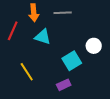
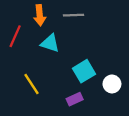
white circle: (94, 46) -> (112, 84), moved

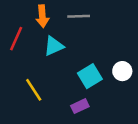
cyan triangle: (50, 43) -> (54, 46), turned -42
white circle: (112, 84) -> (122, 71), moved

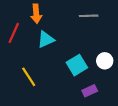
gray line: (79, 16) -> (89, 16), moved
purple rectangle: (80, 106) -> (90, 91), moved

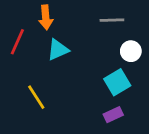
white circle: (105, 61) -> (131, 51), moved
cyan square: (77, 65) -> (117, 82), moved

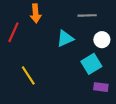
cyan triangle: (58, 50) -> (65, 39), moved
purple rectangle: (113, 115) -> (101, 87), moved, turned 32

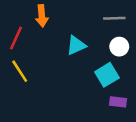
gray line: (87, 15) -> (114, 18), moved
yellow line: (28, 75) -> (20, 71), moved

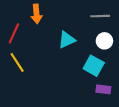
cyan square: (107, 75) -> (94, 66), turned -30

